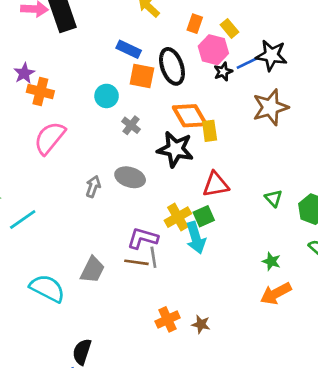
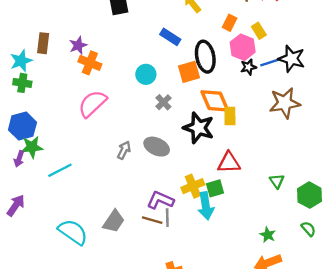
orange square: (142, 76) -> (189, 72), moved, turned -35

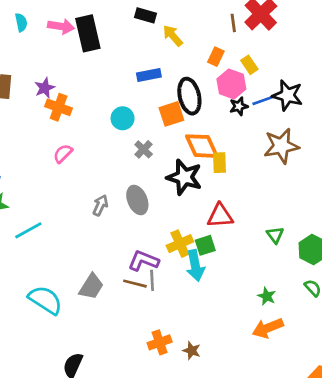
blue rectangle: (170, 37) -> (149, 75), turned -42
pink semicircle: (92, 104) -> (63, 154), size x0.6
gray ellipse: (157, 147) -> (137, 200), turned 45

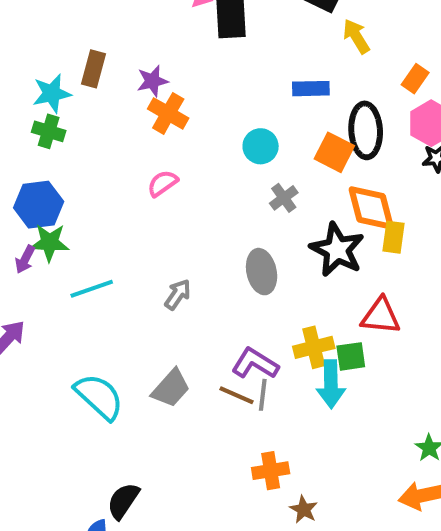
orange square: (171, 114) -> (334, 152), turned 35
gray arrow: (100, 205) -> (178, 294), moved
orange cross: (160, 342) -> (271, 471), moved

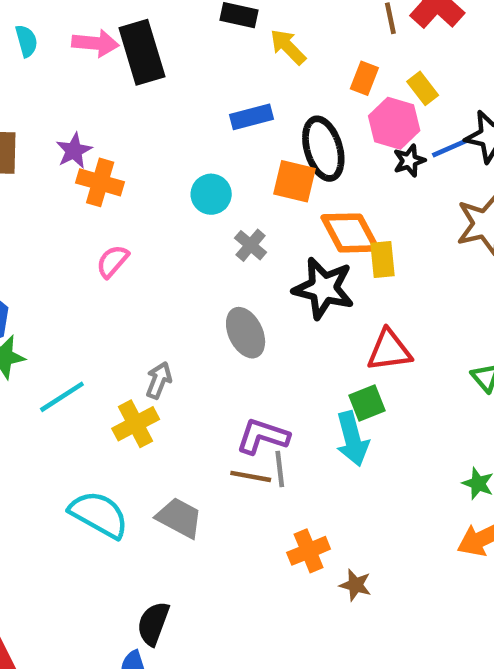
yellow cross: (314, 347) -> (136, 424), moved
gray trapezoid: (171, 388) -> (179, 518), moved, turned -90

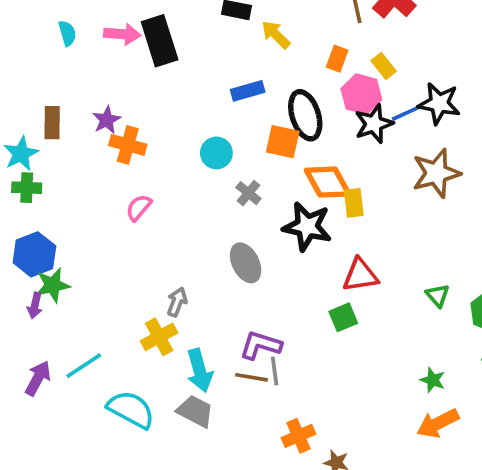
black star: (409, 161) -> (374, 124), size x1.5
cyan line: (62, 397) -> (84, 366), moved
cyan arrow: (352, 439) -> (200, 371), moved

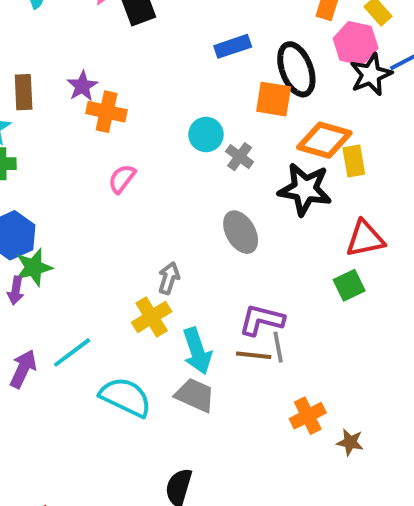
cyan circle: (216, 153) -> (206, 135), moved
orange diamond: (328, 182) -> (324, 140), turned -42

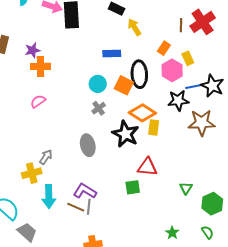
black star: (371, 74) -> (178, 100), moved
orange cross: (107, 112) -> (41, 66), turned -30
cyan circle: (206, 135) -> (98, 84), moved
gray trapezoid: (195, 395) -> (27, 232), moved

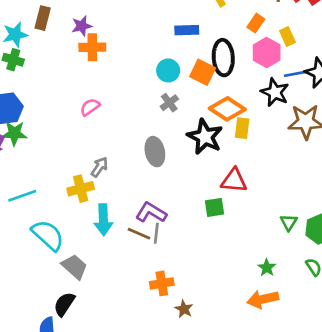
black star: (178, 100) -> (275, 92), turned 30
pink semicircle: (38, 101) -> (90, 107), moved
green triangle: (186, 188) -> (289, 222), moved

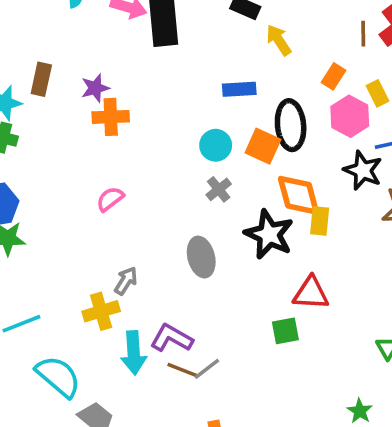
orange diamond: (227, 109) -> (298, 195), turned 44
purple L-shape: (151, 213) -> (172, 338), moved
gray line: (156, 233) -> (207, 369), turned 48

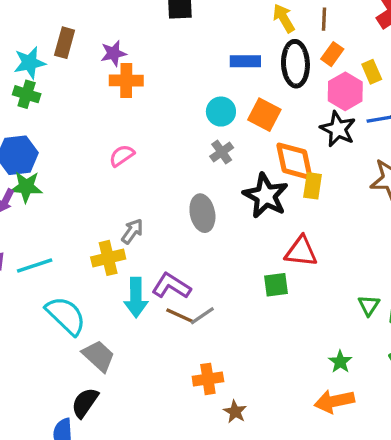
brown line: (363, 34) -> (324, 19), moved
black ellipse: (291, 125) -> (295, 64), moved
black star: (363, 170) -> (338, 129), moved

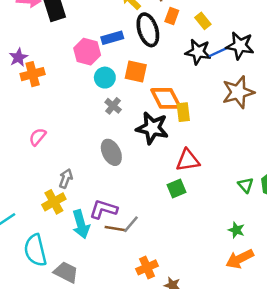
pink hexagon: (345, 91) -> (87, 52), moved
black star: (338, 129) -> (198, 52), moved
pink semicircle: (122, 156) -> (38, 137), moved
cyan semicircle: (66, 316) -> (35, 250), turned -132

